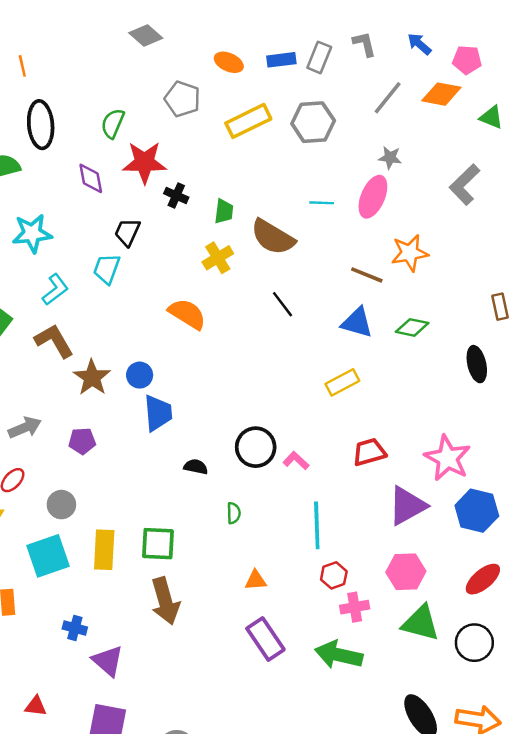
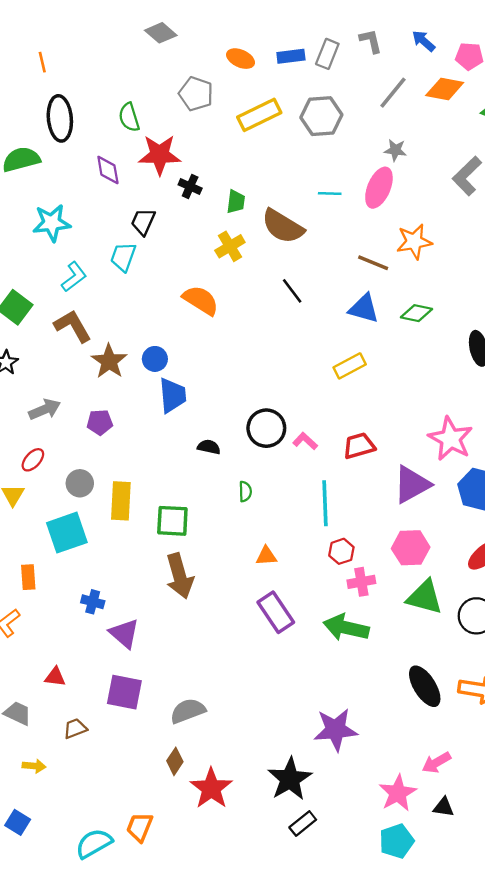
green semicircle: (113, 123) -> (129, 117), turned -40
red trapezoid: (369, 452) -> (359, 446), moved
yellow rectangle: (104, 550) -> (121, 501), moved

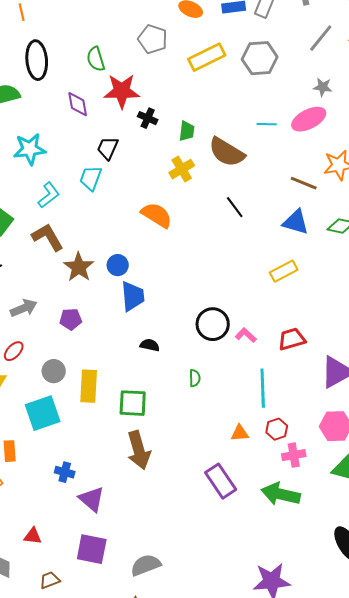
pink ellipse: (379, 188) -> (309, 119), turned 40
black semicircle: (209, 447) -> (150, 345), moved
orange triangle: (266, 556) -> (240, 433), moved

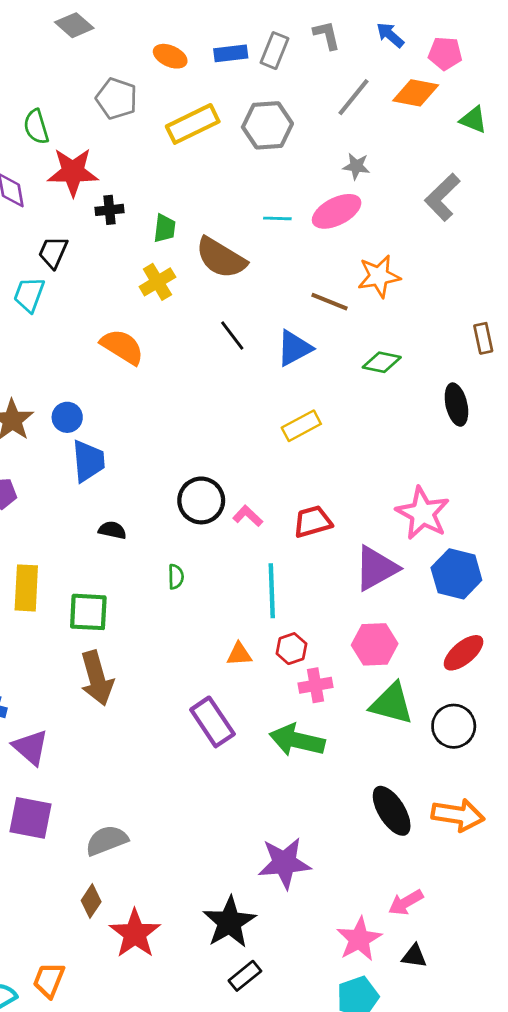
black cross: (148, 118) -> (110, 210), turned -30
blue triangle: (296, 222) -> (294, 348), moved, turned -44

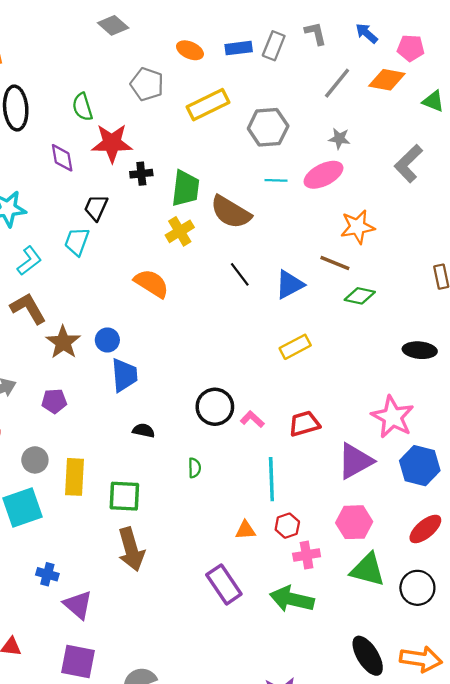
gray hexagon: (267, 125) -> (268, 127), moved
green trapezoid: (165, 228) -> (185, 188), size x1.6
brown line: (330, 302) -> (335, 263), moved
black ellipse: (456, 405) -> (420, 350), moved, turned -72

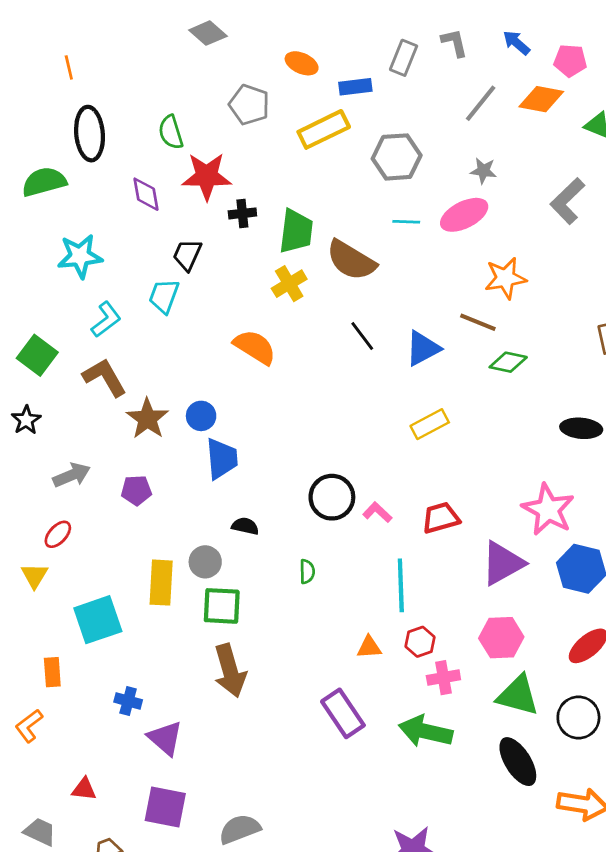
blue rectangle: (239, 48) -> (355, 87), moved
gray circle: (35, 460) -> (205, 562), moved
black ellipse: (368, 656) -> (518, 762), moved

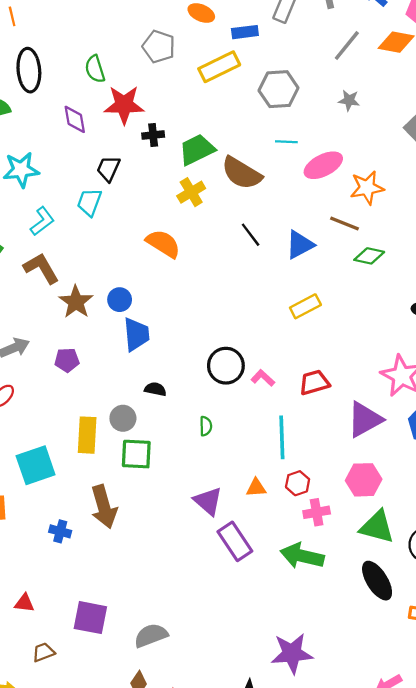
pink ellipse: (464, 215) -> (323, 165), moved
green trapezoid: (296, 231) -> (197, 150), turned -123
brown arrow: (230, 671) -> (104, 507), moved
purple triangle: (165, 738) -> (208, 501), moved

